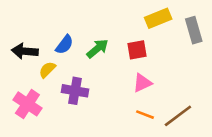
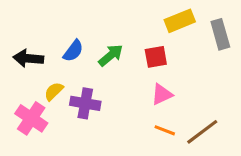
yellow semicircle: (47, 70) -> (54, 91), moved

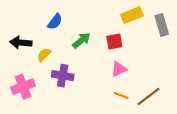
blue semicircle: (73, 51) -> (55, 22), moved
yellow semicircle: (54, 91) -> (44, 55), moved
pink cross: (31, 118) -> (23, 87), turned 35

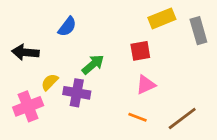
green arrow: (81, 40) -> (93, 64), moved
yellow semicircle: (44, 55) -> (50, 82), moved
orange line: (121, 95) -> (138, 117), moved

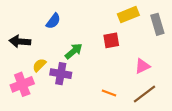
pink triangle: (146, 85) -> (142, 66), moved

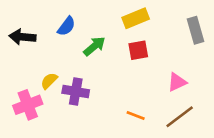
yellow rectangle: (128, 15) -> (136, 18), moved
black arrow: (20, 41) -> (22, 37), moved
green arrow: (74, 51) -> (94, 46), moved

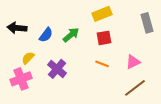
blue semicircle: (66, 26) -> (46, 35), moved
yellow semicircle: (49, 81) -> (28, 58), moved
purple cross: (76, 92) -> (57, 69), turned 30
orange line: (136, 115) -> (102, 64), moved

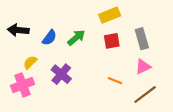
gray rectangle: (147, 23) -> (142, 39), moved
orange line: (102, 64) -> (115, 81), moved

